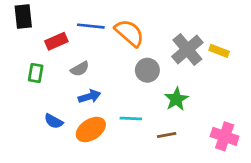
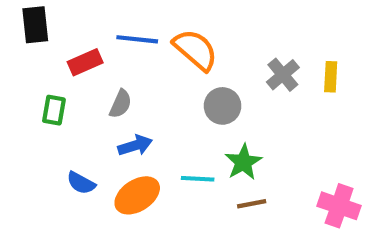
gray cross: (187, 50) -> (283, 75), size x0.7
yellow rectangle: (219, 51) -> (331, 77), turned 72
gray semicircle: (80, 69) -> (121, 104), turned -36
green star: (176, 99) -> (243, 162), moved

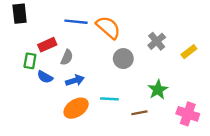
red rectangle: (85, 62) -> (47, 45), moved
yellow rectangle: (331, 77) -> (189, 52), moved, turned 49
green star: (243, 162) -> (158, 90), moved
blue semicircle: (81, 183) -> (45, 77), moved

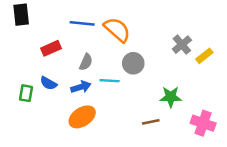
gray cross: (157, 41) -> (182, 45), moved
gray semicircle: (67, 57) -> (86, 62), moved
green rectangle: (30, 61) -> (26, 93), moved
green star: (158, 90) -> (171, 97), turned 30
cyan line: (109, 99) -> (110, 81), moved

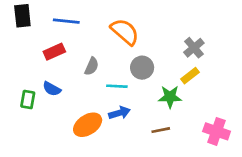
blue line: (82, 23) -> (66, 21), moved
yellow rectangle: (204, 56) -> (190, 76), moved
blue arrow: (81, 87) -> (119, 113), moved
green star: (171, 97) -> (170, 97), moved

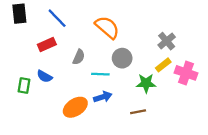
blue line: (66, 21) -> (57, 18), turned 40
pink cross: (217, 131) -> (186, 73), moved

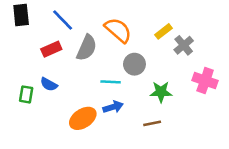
gray semicircle: (79, 57) -> (87, 48), moved, size x1.5
yellow rectangle: (163, 65) -> (163, 31), moved

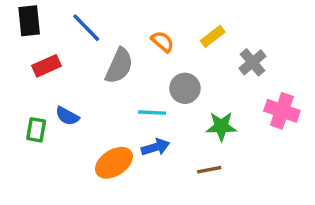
orange semicircle: (118, 30) -> (162, 42), size x0.6
yellow rectangle: (163, 31) -> (213, 36), moved
red rectangle: (51, 49) -> (46, 66), moved

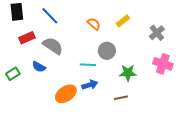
gray cross: (252, 62) -> (157, 33), moved
gray semicircle: (119, 66) -> (53, 46), moved, turned -80
green rectangle: (36, 130) -> (13, 74), moved, turned 48

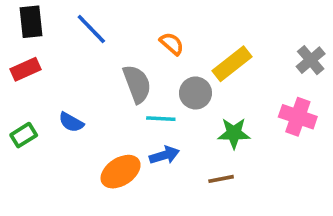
yellow rectangle: (123, 21) -> (232, 64), moved, size x1.5
gray cross: (157, 33) -> (311, 60), moved
red rectangle: (27, 38) -> (26, 69), moved
gray semicircle: (53, 46) -> (137, 84), moved, turned 35

